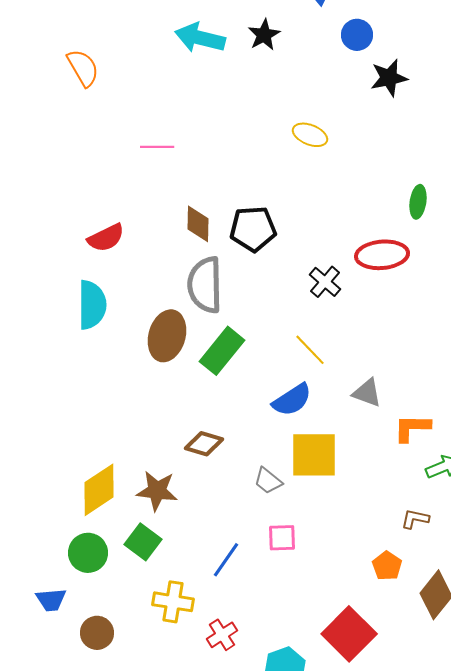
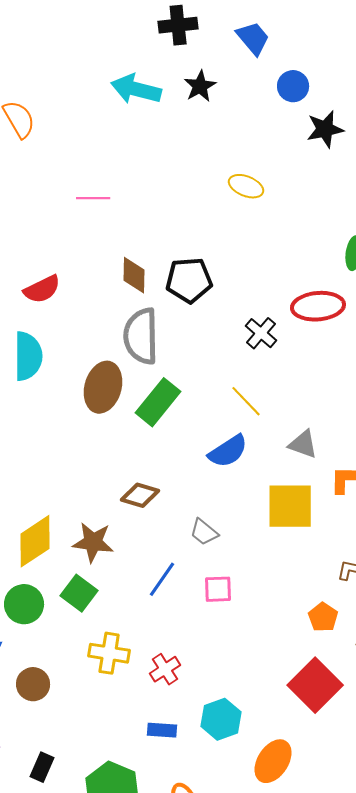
yellow square: (314, 455) -> (290, 506), moved
blue line: (226, 560) -> (162, 579), moved
red square: (349, 634) -> (315, 685), moved
red cross: (222, 635) -> (165, 669), moved

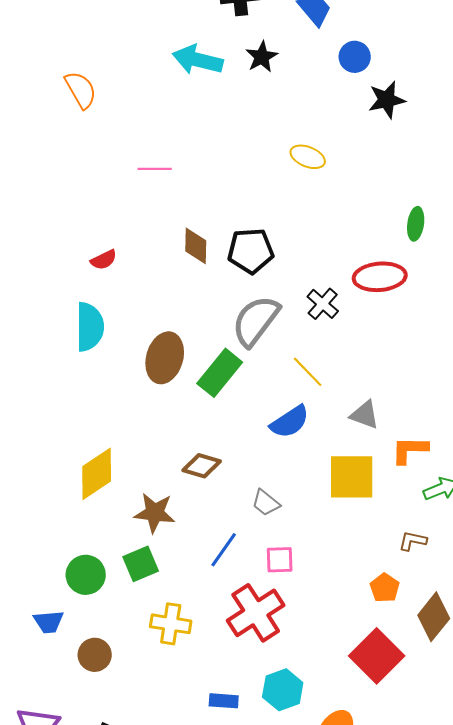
red semicircle: (42, 289) -> (104, 260), size x0.7
gray semicircle: (141, 336) -> (256, 321), moved, turned 38
yellow diamond: (35, 541) -> (97, 474), moved
green square: (79, 593) -> (141, 564), turned 30
red cross: (165, 669) -> (256, 613), moved, size x1.8

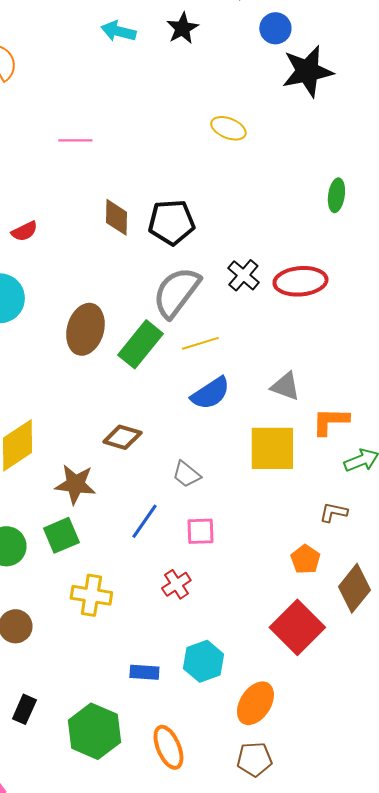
cyan arrow: (198, 60) -> (118, 31), size x0.7
black star: (387, 100) -> (307, 71), size x1.4
red ellipse: (380, 277) -> (300, 281), moved
yellow line: (308, 372) -> (200, 343), moved, turned -63
red cross: (256, 613) -> (176, 584), size x0.5

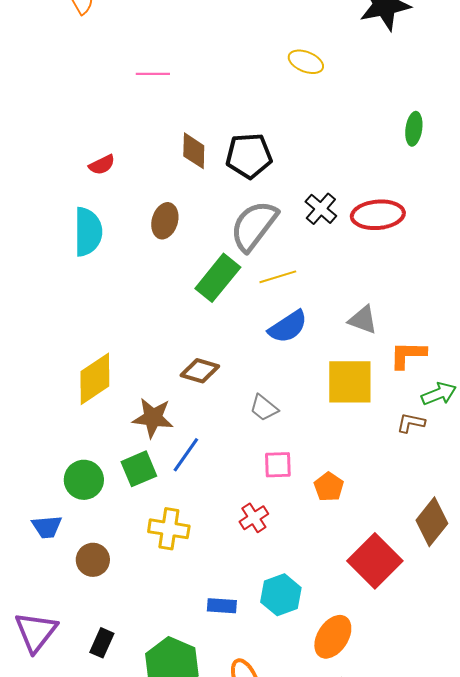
brown ellipse: (85, 329) -> (165, 221), moved, size x0.7
brown L-shape: (333, 512) -> (411, 423), moved
blue line: (144, 521) -> (186, 455), moved
orange pentagon: (305, 559) -> (329, 487), moved

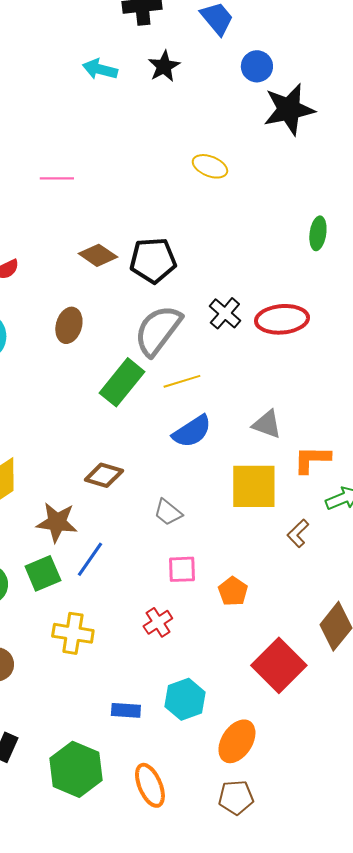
brown diamond: (194, 151) -> (98, 255), turned -57
brown L-shape: (411, 423) -> (298, 533), moved, turned -56

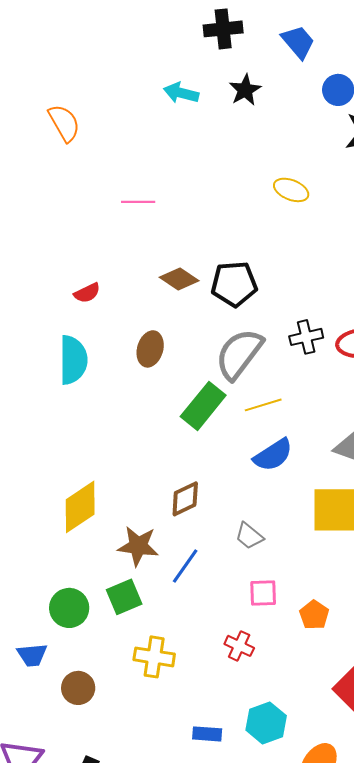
black cross: (225, 313) -> (306, 337), turned 36
brown diamond: (104, 475) -> (185, 499), turned -42
blue line: (90, 559) -> (185, 566), moved
red cross: (158, 622) -> (239, 646), turned -32

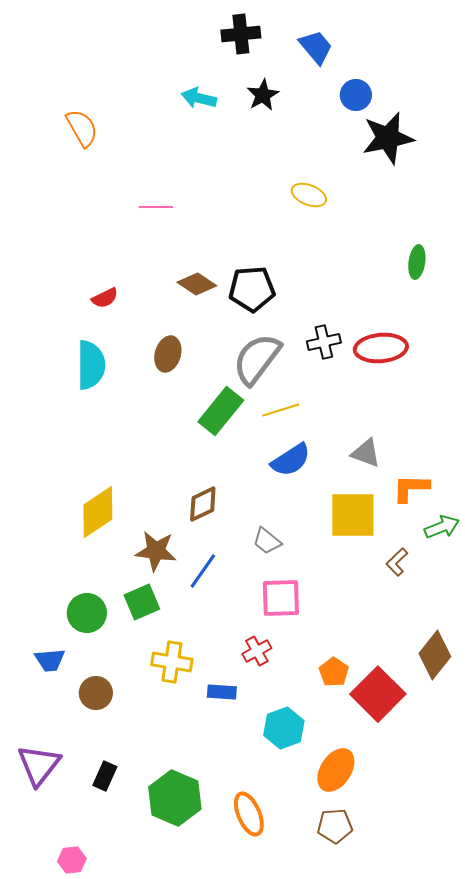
pink square: (263, 593) -> (281, 598), size x1.4
orange pentagon: (314, 615) -> (334, 672), moved
red cross: (239, 646) -> (257, 651), turned 36
blue rectangle: (207, 734) -> (222, 692), moved

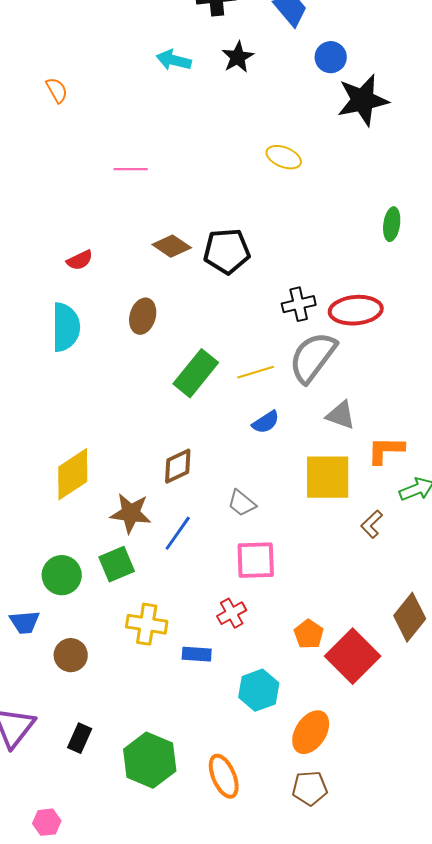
orange semicircle: (82, 128) -> (57, 90), size x0.7
gray semicircle: (257, 359) -> (313, 357), moved
blue semicircle: (291, 460) -> (266, 422), size x0.7

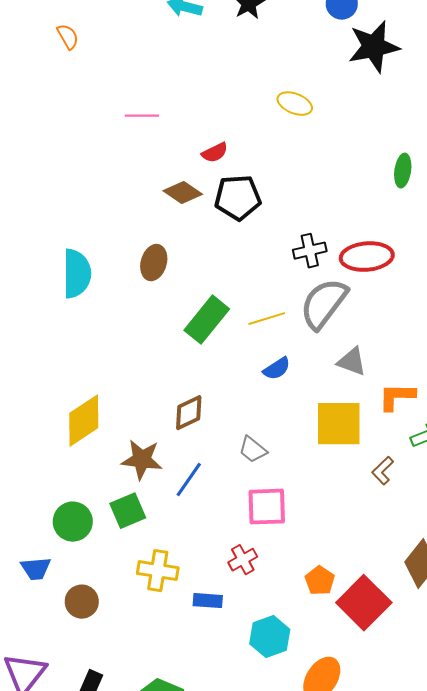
red semicircle: (80, 260) -> (215, 153), moved

